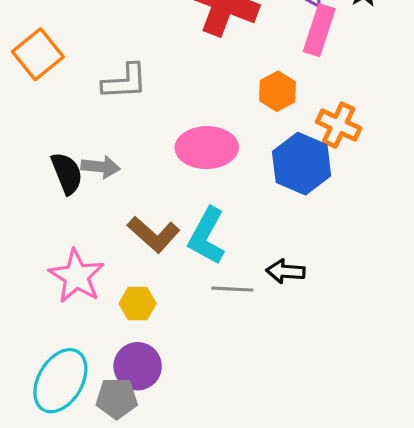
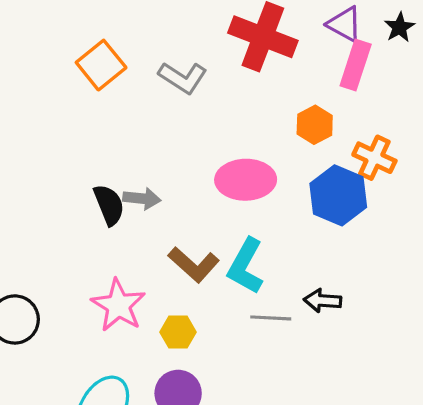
orange square: (38, 54) -> (101, 65), moved
gray L-shape: (125, 82) -> (183, 78), moved, turned 36

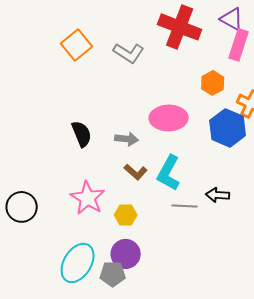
gray arrow: (142, 199) -> (127, 139), moved
brown L-shape: (194, 265) -> (136, 172), size x0.7

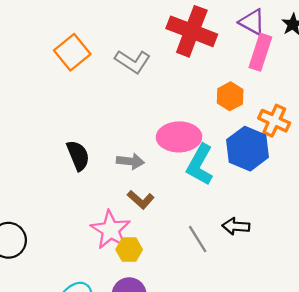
cyan L-shape: (169, 173) -> (200, 165), moved
pink star: (88, 198) -> (111, 230), moved
gray line: (185, 206) -> (198, 239), turned 55

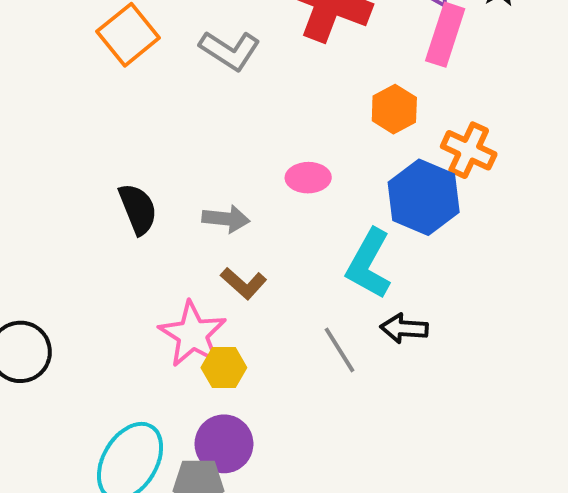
pink ellipse: (179, 137) -> (308, 178), size x0.6
cyan L-shape: (200, 165) -> (369, 264), moved

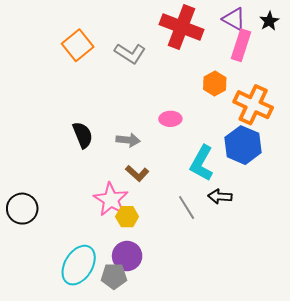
orange cross: (469, 150) -> (253, 105), size x1.4
blue hexagon: (424, 197) -> (243, 145), moved

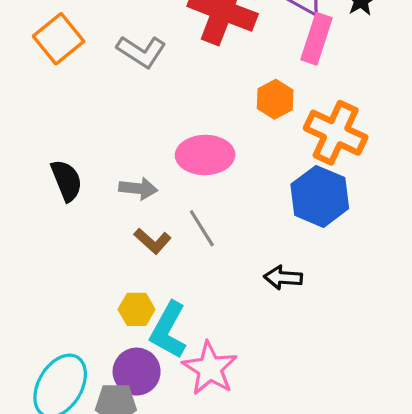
pink ellipse: (170, 119) -> (205, 155), size x1.6
cyan L-shape: (202, 163) -> (168, 330), moved
pink star: (111, 200) -> (210, 368), moved
gray line: (187, 208) -> (202, 228), moved

